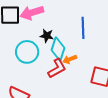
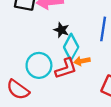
cyan circle: (27, 52) -> (39, 65), moved

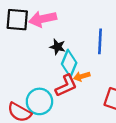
cyan circle: (39, 65) -> (39, 101), moved

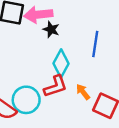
black star: (57, 47) -> (51, 29), moved
orange arrow: (82, 76) -> (83, 92), moved, turned 63

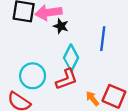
orange arrow: (83, 92) -> (92, 99), moved
cyan circle: (26, 100) -> (33, 76), moved

